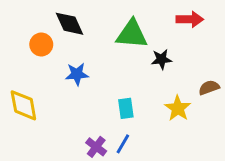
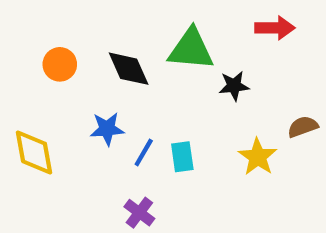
black diamond: (69, 24) -> (129, 69), moved
blue star: (77, 74) -> (107, 129), moved
blue line: (123, 144) -> (144, 152), moved

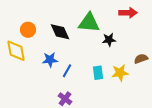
yellow diamond: (34, 152) -> (16, 51), moved
cyan rectangle: (182, 157) -> (98, 73), moved
yellow star: (258, 157) -> (120, 73), turned 30

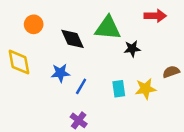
orange circle: (28, 30) -> (34, 24), moved

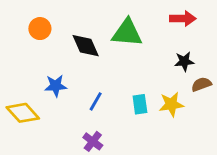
black star: (132, 49) -> (184, 61), moved
yellow diamond: (19, 62) -> (23, 113), moved, turned -32
blue star: (60, 73) -> (56, 86), moved

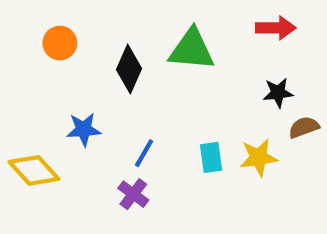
black diamond: (86, 46) -> (129, 69), turned 48
purple cross: (93, 141) -> (133, 194), moved

